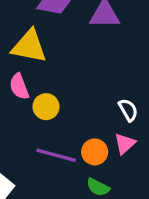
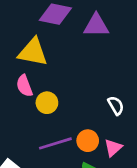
pink triangle: (125, 144) -> (113, 148), moved
purple line: (56, 155) -> (55, 143), turned -32

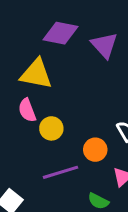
purple triangle: (96, 25) -> (104, 45), turned 48
orange circle: (88, 141) -> (95, 150), moved

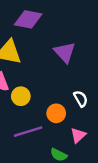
purple triangle: (104, 45) -> (65, 52), moved

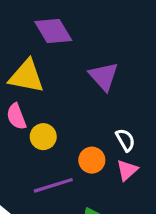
purple diamond: (28, 19) -> (53, 31), turned 48
pink triangle: (78, 135) -> (127, 170), moved

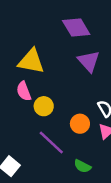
purple diamond: (53, 31) -> (76, 27), moved
purple line: (53, 185) -> (51, 142), turned 60

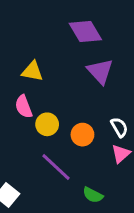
yellow triangle: (31, 61) -> (32, 71), size x0.7
orange circle: (80, 124) -> (82, 135), moved

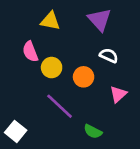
yellow triangle: (32, 71) -> (50, 21), moved
white semicircle: (119, 127) -> (109, 56), moved, turned -36

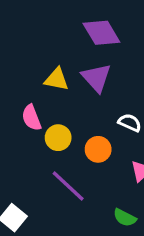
purple triangle: (100, 20) -> (96, 78), moved
green semicircle: (93, 131) -> (125, 218), moved

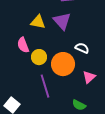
orange circle: (98, 149) -> (63, 64), size x1.5
purple line: (68, 186) -> (45, 86), turned 30

